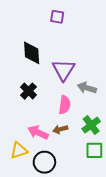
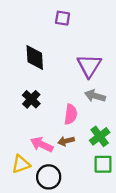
purple triangle: (64, 70) -> (89, 66), moved

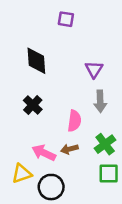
purple triangle: (89, 66) -> (94, 69), size x0.7
gray arrow: (95, 96) -> (100, 101), turned -108

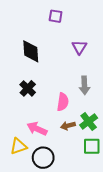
purple triangle: (94, 69) -> (79, 47), moved
brown arrow: (69, 149) -> (68, 126), moved

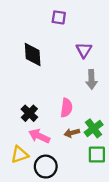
gray arrow: (84, 85) -> (91, 79), moved
black cross: (28, 88) -> (29, 113), moved

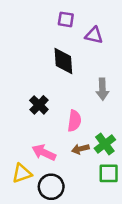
purple triangle: (84, 50) -> (94, 35), moved, turned -49
black diamond: (33, 54) -> (63, 61), moved
black cross: (29, 113) -> (39, 105), moved

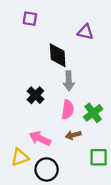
purple square: (66, 19) -> (30, 19), moved
gray arrow: (102, 89) -> (69, 81), moved
green cross: (105, 144) -> (93, 113), moved

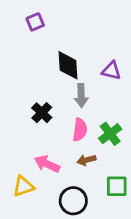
purple square: (30, 19) -> (35, 22), turned -32
purple triangle: (85, 32) -> (111, 71), moved
black circle: (47, 169) -> (73, 201), moved

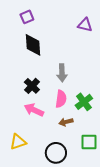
black diamond: (68, 65) -> (33, 45), moved
purple triangle: (111, 71) -> (85, 25), moved
pink arrow: (47, 164) -> (34, 110), moved

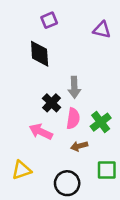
purple square: (27, 17) -> (49, 20), moved
black cross: (32, 86) -> (52, 103), moved

